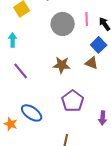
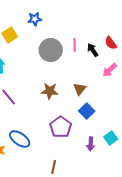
blue square: (99, 45) -> (87, 111), moved
brown triangle: (92, 63) -> (80, 89), turned 48

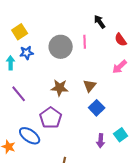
blue star: (35, 19) -> (27, 53), moved
black arrow: (93, 50) -> (100, 22), moved
purple pentagon: (61, 127) -> (51, 118), moved

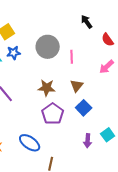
pink line: (85, 42) -> (72, 57), moved
purple pentagon: (51, 118) -> (53, 114), moved
blue ellipse: (30, 136) -> (30, 143), moved

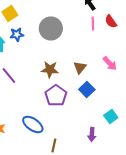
pink line: (72, 57) -> (93, 24), moved
pink arrow: (107, 67) -> (110, 64), moved, turned -91
purple arrow: (88, 141) -> (92, 134), moved

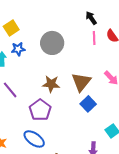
brown triangle: (80, 68) -> (81, 82), size x1.5
purple pentagon: (56, 96) -> (40, 110), moved

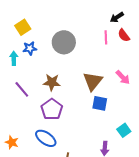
black arrow: (91, 18) -> (117, 17), moved, turned -88
brown star: (51, 84) -> (52, 82), moved
blue square: (88, 104) -> (100, 103), turned -35

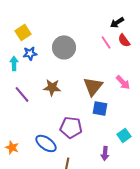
pink line: (106, 37) -> (106, 42), turned -32
purple pentagon: (52, 109) -> (71, 127), moved, turned -30

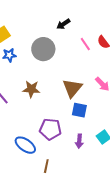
black arrow: (117, 22) -> (63, 24), moved
purple arrow: (105, 153) -> (79, 141), moved

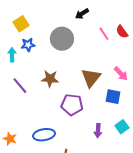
blue square: (79, 110) -> (113, 97), moved
purple pentagon: (50, 129) -> (72, 105), moved
blue ellipse: (25, 145) -> (44, 135), turned -45

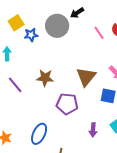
gray circle: (62, 39) -> (57, 26), moved
blue star: (28, 45) -> (31, 35), moved
blue ellipse: (44, 135) -> (39, 134), turned -55

